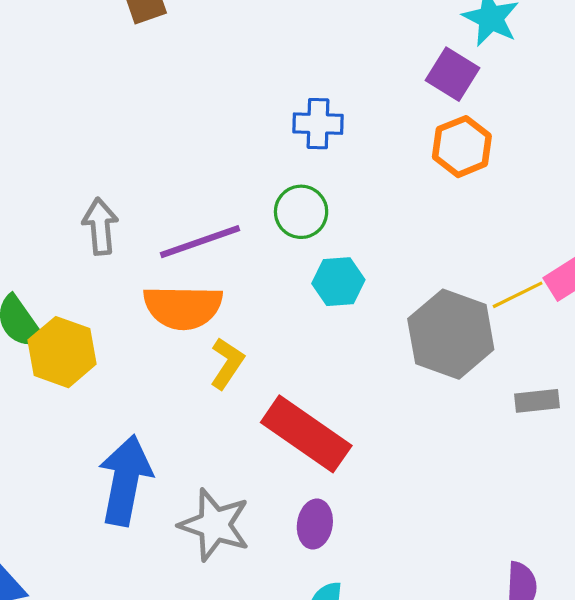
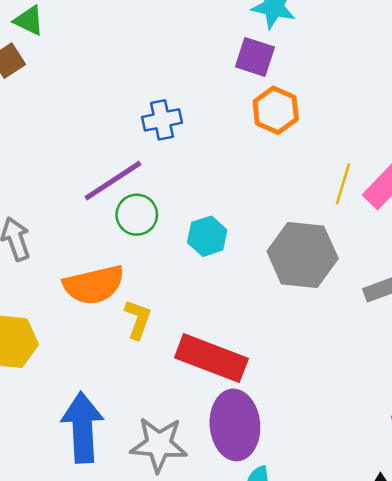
green circle: (301, 212) -> (137, 215), moved
purple line: (200, 242) -> (113, 181), moved
yellow line: (518, 295) -> (343, 184), moved, turned -33
purple ellipse: (315, 524) -> (235, 425), size x1.8

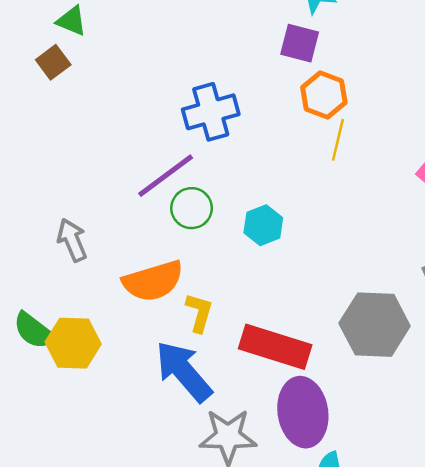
blue cross: (162, 120) -> (211, 112), size x1.4
yellow line: (343, 184) -> (338, 140), moved
gray hexagon: (303, 255) -> (375, 325), moved
blue arrow: (83, 427) -> (184, 371), moved, turned -34

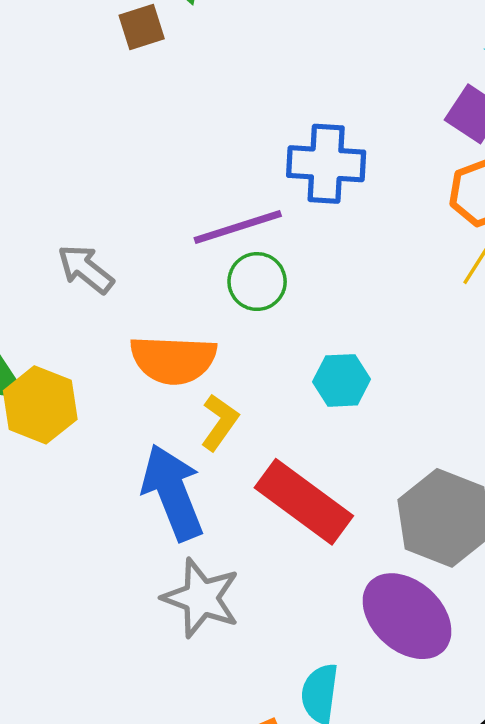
cyan hexagon: (263, 225) -> (342, 380), moved
gray arrow: (72, 240) -> (86, 269), turned -48
purple ellipse: (303, 412) -> (407, 616), moved, turned -58

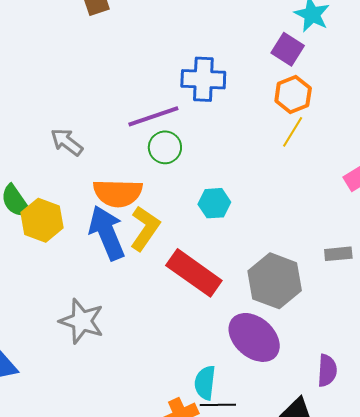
yellow L-shape: (220, 422) -> (145, 228), size x1.4
blue arrow: (173, 492) -> (107, 233), moved
gray star: (201, 598) -> (82, 321), moved

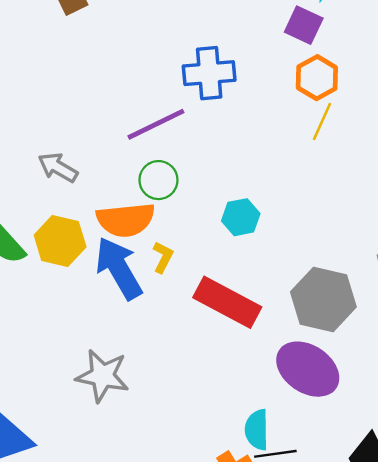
green circle: (165, 147) -> (158, 180), moved
yellow hexagon: (42, 220) -> (60, 241), moved
yellow L-shape: (145, 228) -> (163, 257), size x0.6

